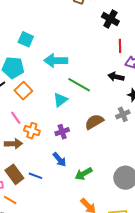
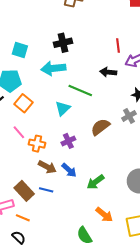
black cross: (110, 19) -> (63, 43), moved, turned -36
black arrow: (116, 77) -> (108, 72), moved
brown arrow: (13, 144) -> (47, 167), moved, turned 36

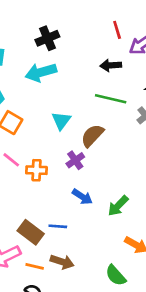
green line: (80, 91) -> (111, 99), moved
brown semicircle: (100, 127) -> (92, 136), moved
brown arrow: (47, 167) -> (62, 262), moved

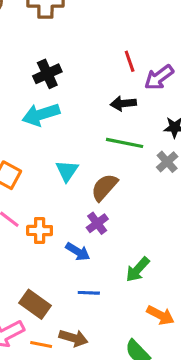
purple cross: (75, 160) -> (97, 223), moved
blue arrow: (82, 197) -> (78, 252), moved
blue line: (58, 226) -> (89, 293), moved

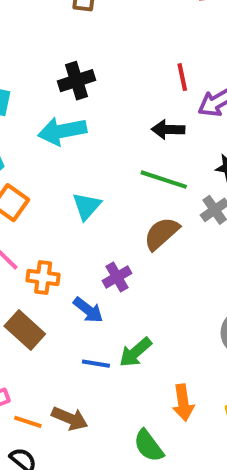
brown semicircle: (104, 187) -> (161, 234), moved
green arrow: (138, 269) -> (135, 352), moved
brown rectangle: (35, 304) -> (25, 330), moved
orange arrow: (160, 315) -> (183, 403), turned 48

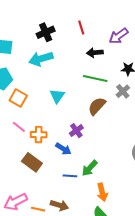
red line: (182, 77) -> (81, 28), moved
orange arrow: (183, 403) -> (102, 192), moved

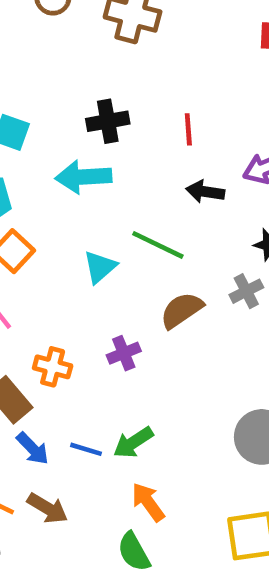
green line: (95, 78) -> (158, 245), moved
orange cross: (39, 135) -> (53, 367), moved
blue arrow: (63, 149) -> (33, 449), moved
orange arrow: (102, 192) -> (148, 502), turned 144

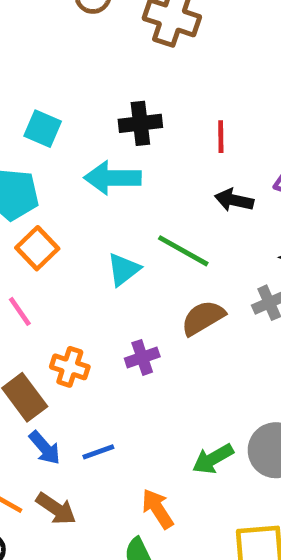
green arrow: (133, 443) -> (213, 459), moved
blue line: (86, 449) -> (98, 452), turned -40

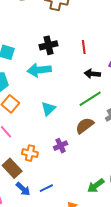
green line: (183, 251) -> (90, 99), moved, turned -55

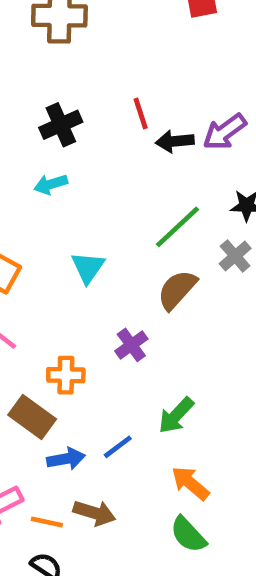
cyan arrow: (39, 70) -> (51, 184), size x0.6
black arrow: (92, 74) -> (175, 141), moved
green arrow: (96, 186) -> (176, 415), moved
blue arrow: (23, 189) -> (66, 459), turned -42

